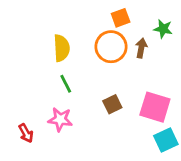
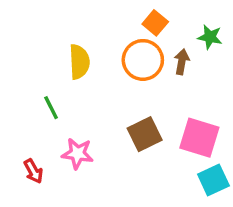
orange square: (121, 18) -> (155, 23), turned -30
green line: (66, 84) -> (51, 108), moved
brown square: (112, 104) -> (145, 134), size x1.4

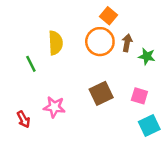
green star: (210, 37) -> (147, 56), moved
green line: (51, 108) -> (31, 64), moved
pink square: (199, 138) -> (139, 96), size x0.6

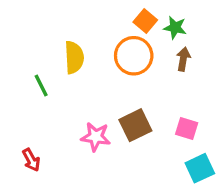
brown arrow: (127, 43) -> (183, 59), moved
green star: (147, 56) -> (175, 28), moved
pink star: (54, 107) -> (96, 137), moved

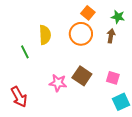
green star: (175, 28) -> (118, 17), moved
brown square: (135, 125) -> (82, 76), turned -30
red arrow: (31, 160) -> (19, 97), size x1.5

